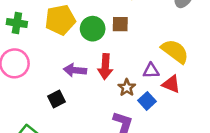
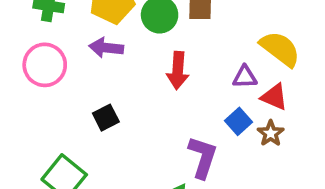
purple arrow: (75, 70) -> (106, 48), moved
brown star: (127, 88) -> (271, 133), moved

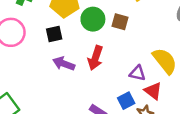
purple arrow: (106, 48) -> (64, 64), moved
black square: (106, 118) -> (54, 34), moved

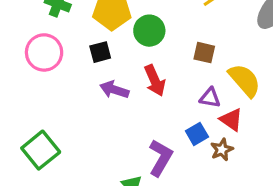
brown square: (120, 22) -> (204, 53), moved
red arrow: (95, 58) -> (155, 81), turned -40

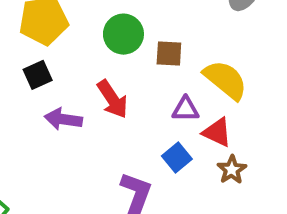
green circle: (149, 31) -> (123, 34), moved
brown star: (222, 150) -> (232, 170), moved

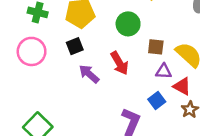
brown square: (169, 54) -> (156, 47), moved
purple arrow: (63, 119) -> (89, 74), turned 30

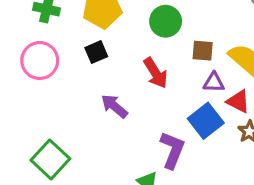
purple arrow: (89, 74) -> (114, 106), moved
blue square: (157, 100) -> (206, 121), size x1.5

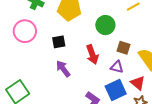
black square: (96, 52) -> (59, 42), moved
purple triangle: (214, 82) -> (117, 67), moved

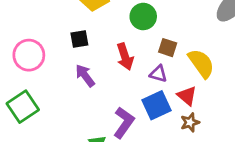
pink circle: (25, 31) -> (29, 55), moved

